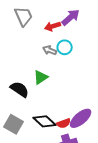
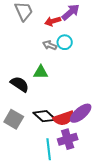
green triangle: (41, 77) -> (41, 72), turned 35
red semicircle: (64, 123) -> (64, 118), size x1.5

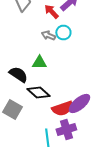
red arrow: (53, 21) -> (51, 12), turned 63
black diamond: (45, 116) -> (38, 92), moved

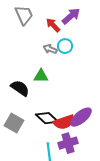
black diamond: (38, 92) -> (47, 118), moved

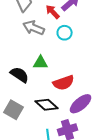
gray arrow: (50, 49) -> (34, 28), moved, size x1.5
red semicircle: (64, 122) -> (64, 83), moved

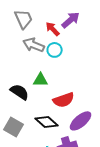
cyan circle: (65, 33) -> (55, 50), moved

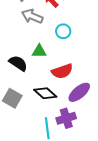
cyan circle: (55, 50) -> (63, 31), moved

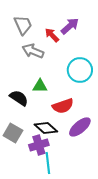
cyan circle: (63, 31) -> (80, 70), moved, size x1.6
purple cross: (66, 118) -> (39, 145), moved

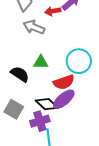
red arrow: (52, 35) -> (53, 11), turned -56
cyan circle: (80, 70) -> (79, 61), moved
purple ellipse: (80, 127) -> (64, 99), moved

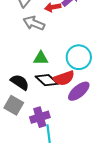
black semicircle: (20, 74) -> (20, 82), moved
purple ellipse: (64, 99) -> (79, 91), moved
black diamond: (47, 104) -> (47, 80), moved

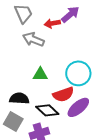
black diamond: (47, 80) -> (47, 110), moved
black semicircle: (20, 82) -> (19, 98), turned -30

